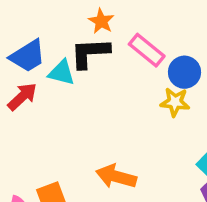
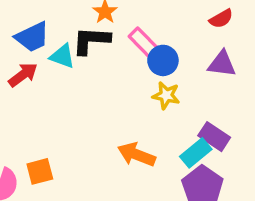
blue circle: (184, 72) -> (163, 60), moved
orange arrow: (116, 177) -> (137, 155), moved

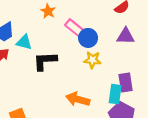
black L-shape: (91, 41) -> (45, 61), moved
purple rectangle: (214, 137) -> (126, 83), turned 54
cyan rectangle: (196, 153) -> (115, 94), turned -36

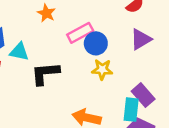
pink rectangle: (75, 29) -> (80, 33), turned -65
purple triangle: (126, 36) -> (141, 39), turned -30
purple rectangle: (126, 83) -> (143, 95), turned -30

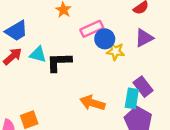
cyan triangle: (19, 52) -> (38, 55), moved
yellow star: (102, 69) -> (115, 51), moved

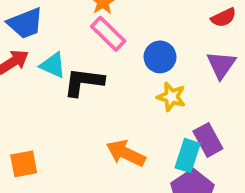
pink rectangle: (92, 29) -> (108, 34), moved, turned 60
purple triangle: (144, 38) -> (221, 65), turned -36
yellow star: (115, 51) -> (171, 97), moved

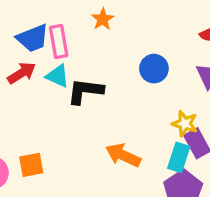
pink rectangle: (108, 34) -> (59, 42), moved, turned 36
yellow star: (171, 97) -> (185, 124), moved

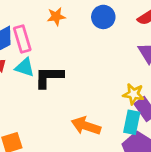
orange star: (103, 19) -> (56, 16), turned 30
blue circle: (154, 69) -> (103, 17), moved

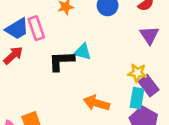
cyan triangle: (25, 67) -> (83, 52), moved

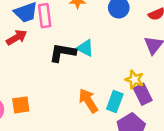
cyan rectangle: (137, 98) -> (115, 102), moved
orange arrow: (96, 103) -> (88, 101), turned 30

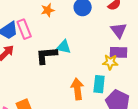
purple rectangle: (143, 94) -> (118, 52), moved, turned -48
orange arrow: (88, 101) -> (77, 89), turned 40

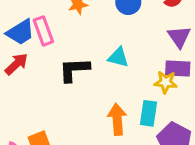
cyan triangle: (64, 47) -> (118, 57), moved

